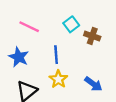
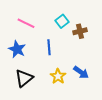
brown cross: (92, 36) -> (80, 31), turned -32
yellow star: (58, 79) -> (58, 76), moved

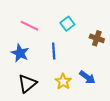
brown cross: (80, 31) -> (97, 38), moved, turned 32

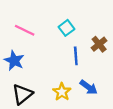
brown cross: (97, 38) -> (99, 44), turned 32
blue line: (54, 51) -> (76, 56), moved

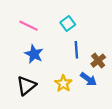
brown cross: (99, 44) -> (98, 61), moved
blue star: (14, 60) -> (34, 54), moved

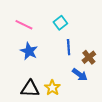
yellow star: (63, 83) -> (52, 88), moved
black triangle: (26, 86) -> (30, 89), moved, turned 42

